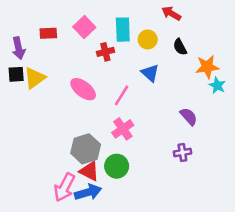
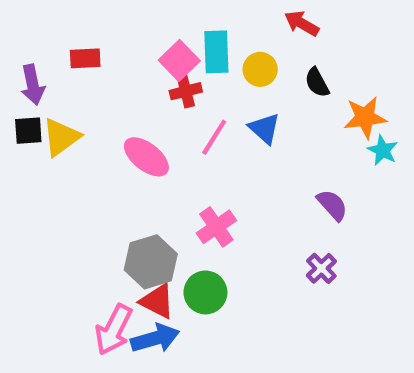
pink square: (84, 27) -> (179, 61), moved
pink line: (122, 95) -> (214, 137), moved
purple cross: (182, 152) -> (321, 268), turned -35

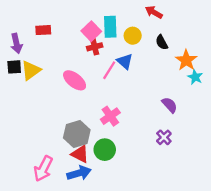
orange star: (365, 117) -> (186, 60), turned -30
blue triangle: (264, 128) -> (125, 61), moved
pink arrow: (114, 330) -> (43, 169), moved

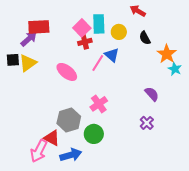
red rectangle: (43, 30) -> (39, 27), size x1.5
purple arrow: (16, 43) -> (29, 39), moved, turned -120
red triangle: (80, 154) -> (52, 138), moved

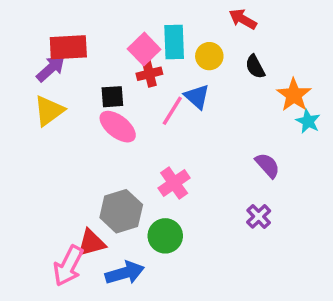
black square: (13, 60) -> (112, 97), moved
red triangle: (52, 138) -> (91, 243), turned -42

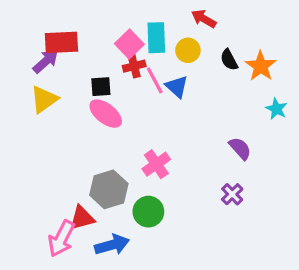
red arrow: (243, 19) -> (204, 19), moved
orange star: (294, 95) -> (261, 66), moved
pink line: (172, 111) -> (155, 80), moved, turned -60

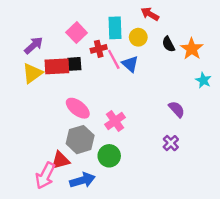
red rectangle: (61, 42) -> (57, 66), moved
pink square: (129, 44) -> (77, 33), moved
pink ellipse: (106, 114) -> (78, 108), moved

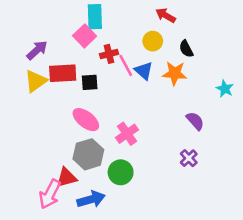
cyan rectangle: (115, 28) -> (95, 17), moved
orange star: (192, 49) -> (175, 73), moved, turned -30
black square: (74, 64) -> (90, 82), moved

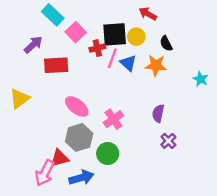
cyan rectangle: (95, 17) -> (53, 15), moved, turned -45
pink line: (126, 66) -> (112, 58), turned 48
yellow triangle: (36, 81) -> (19, 99), moved
black square: (90, 82) -> (115, 34), moved, size x1.6
purple semicircle: (195, 121) -> (158, 113), moved, turned -126

